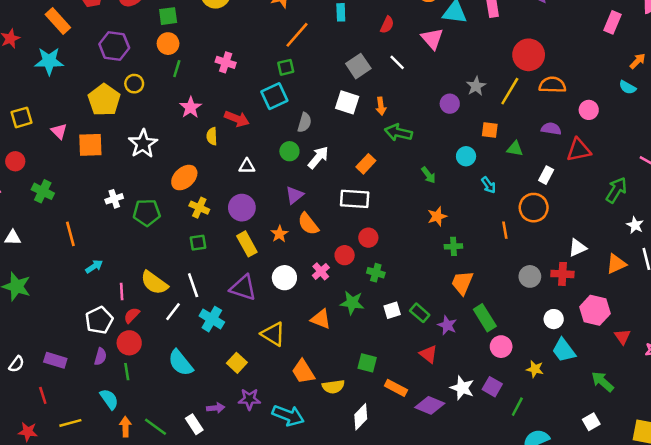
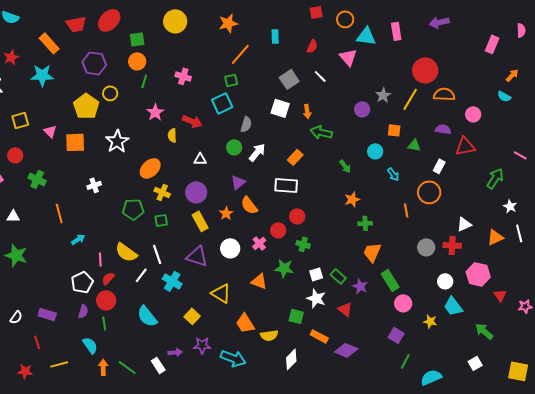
green pentagon: (147, 213) -> (133, 209), moved
white star: (462, 388) -> (316, 298), moved
green line: (517, 407) -> (405, 361), moved

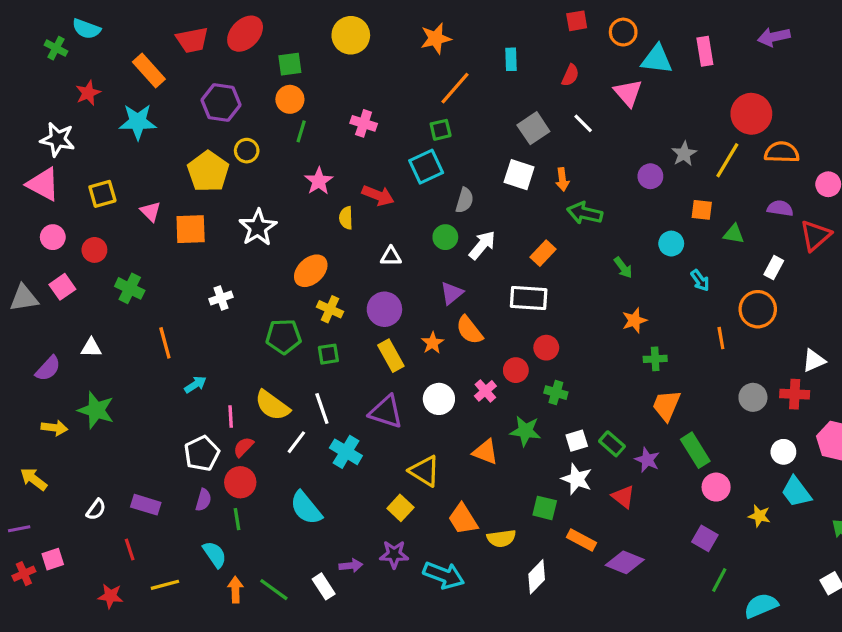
red triangle: (465, 146) -> (815, 236), turned -30
yellow square: (192, 316) -> (400, 508), moved

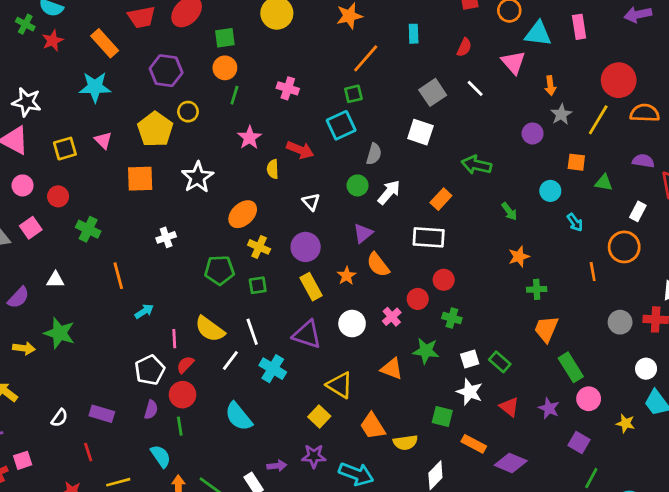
red star: (88, 93) -> (53, 41), moved
orange arrow: (562, 179) -> (550, 86), moved
pink triangle: (151, 211) -> (103, 140), moved
white triangle: (391, 256) -> (311, 202), turned 48
purple star: (647, 460) -> (549, 408), moved

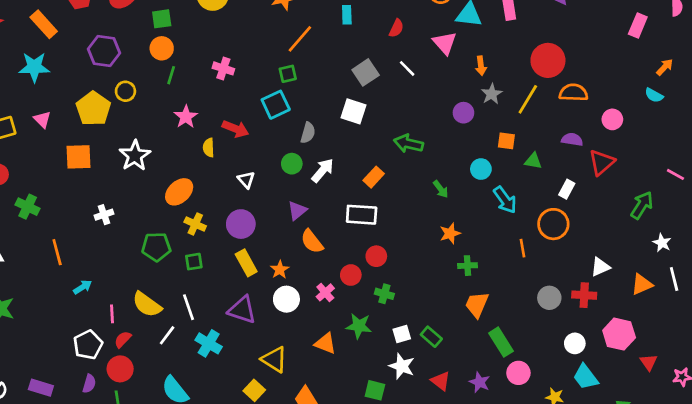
cyan arrow: (575, 222) -> (505, 200), size x1.5
orange star: (347, 276) -> (280, 270), moved

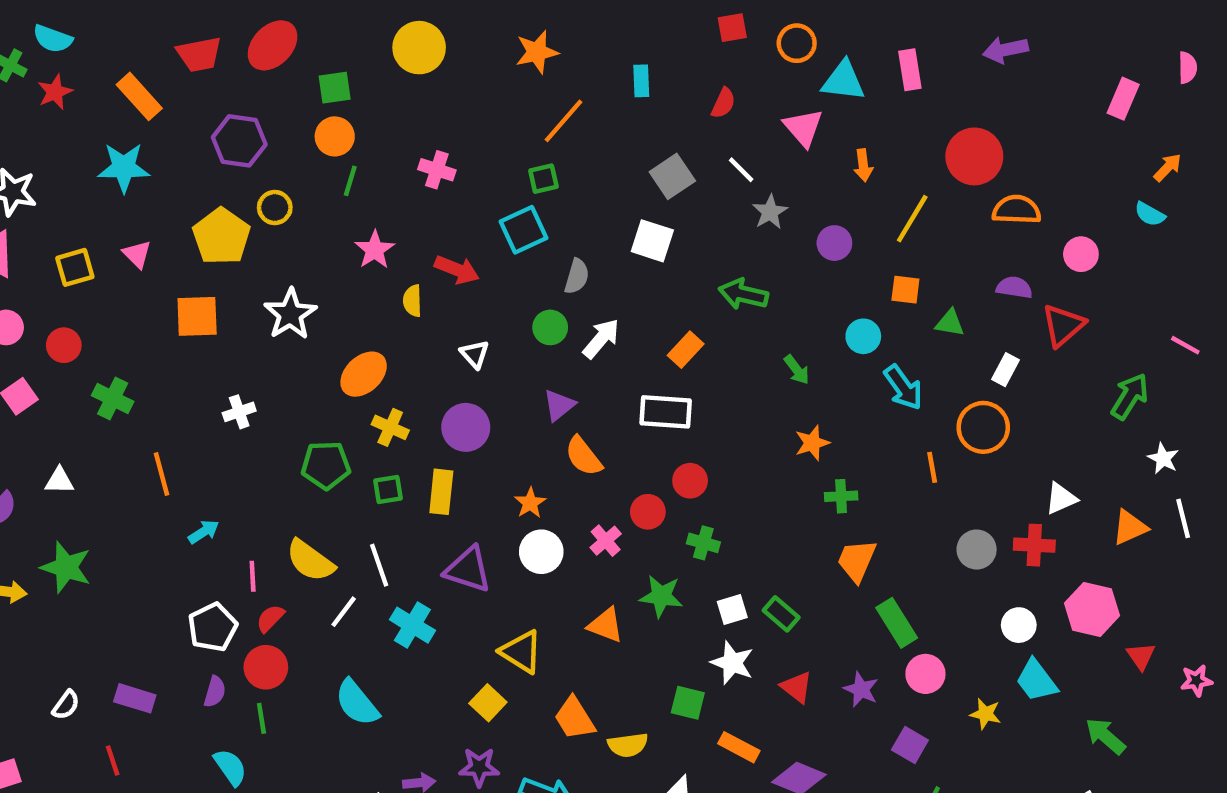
gray star: (492, 94) -> (770, 212), moved
yellow line: (528, 99) -> (912, 219), moved
yellow rectangle: (246, 263) -> (441, 492), moved, turned 35

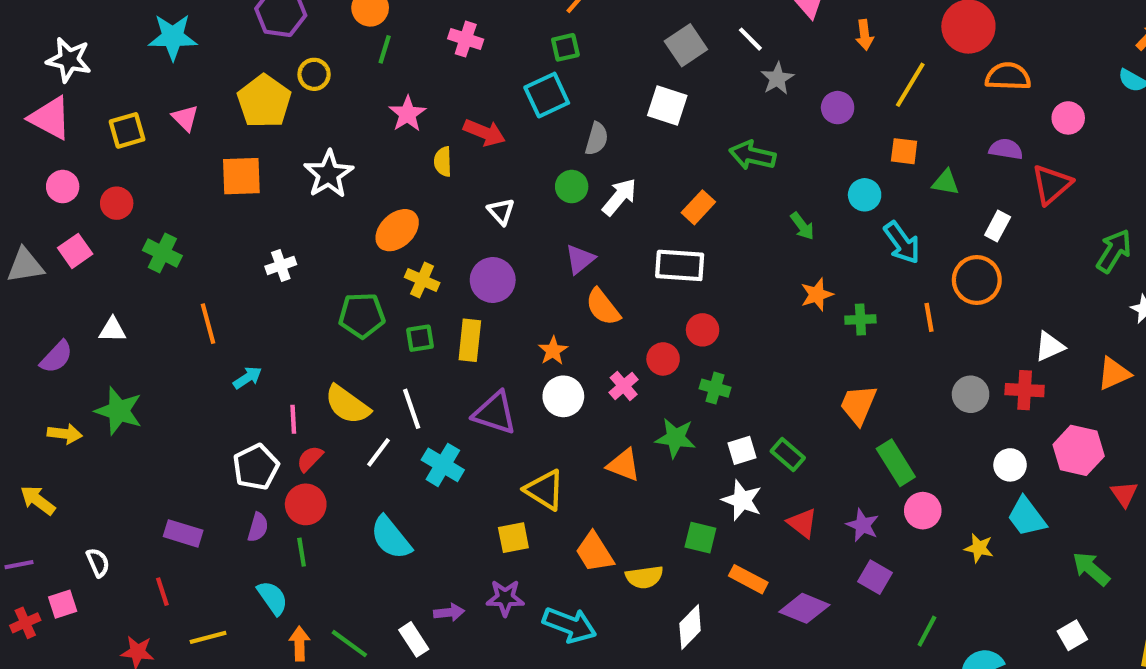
green cross: (841, 496) -> (860, 319), moved
yellow square: (488, 703) -> (513, 538), turned 36
white semicircle: (66, 705) -> (98, 563), moved, turned -60
purple square: (910, 745) -> (875, 577), moved

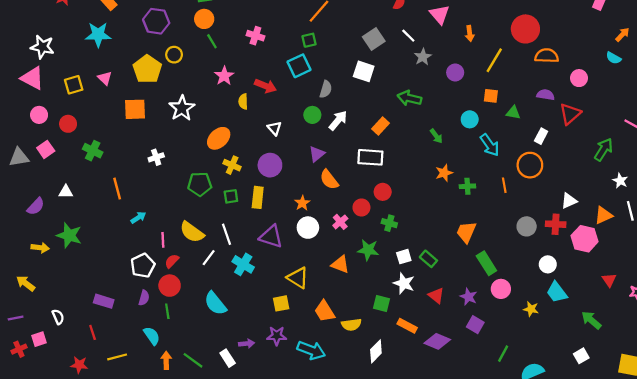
green line: (385, 49) -> (212, 41), turned -48
pink hexagon: (1079, 450) -> (585, 239), moved

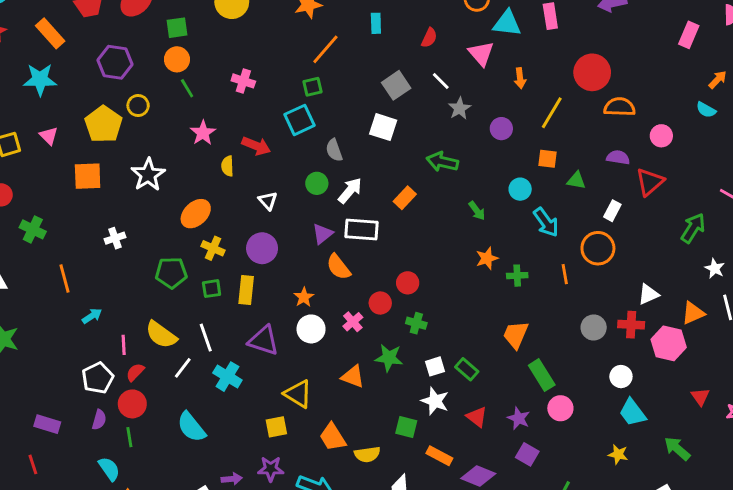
gray semicircle: (326, 89) -> (334, 150), turned 144
white rectangle: (370, 157) -> (361, 229), moved
yellow star: (531, 309) -> (618, 454), moved

